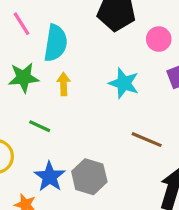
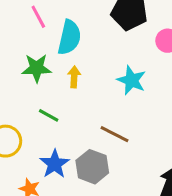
brown line: (147, 140) -> (115, 134), moved

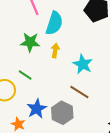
cyan star: (131, 80) -> (83, 64), moved
green line: (49, 115) -> (25, 75), moved

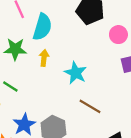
brown line: (79, 92) -> (90, 106), moved

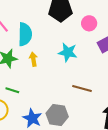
cyan star: (76, 73) -> (68, 52), moved

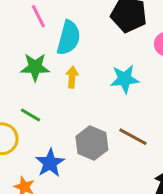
cyan star: (68, 52) -> (125, 79), turned -30
gray hexagon: (57, 115) -> (92, 143), moved

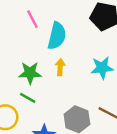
green star: (35, 67) -> (30, 73), moved

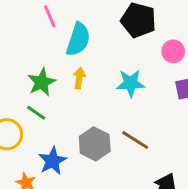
green star: (30, 73) -> (42, 82), turned -30

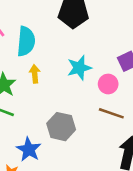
pink circle: (173, 51) -> (108, 84), moved
brown line: (135, 140) -> (111, 113), moved

